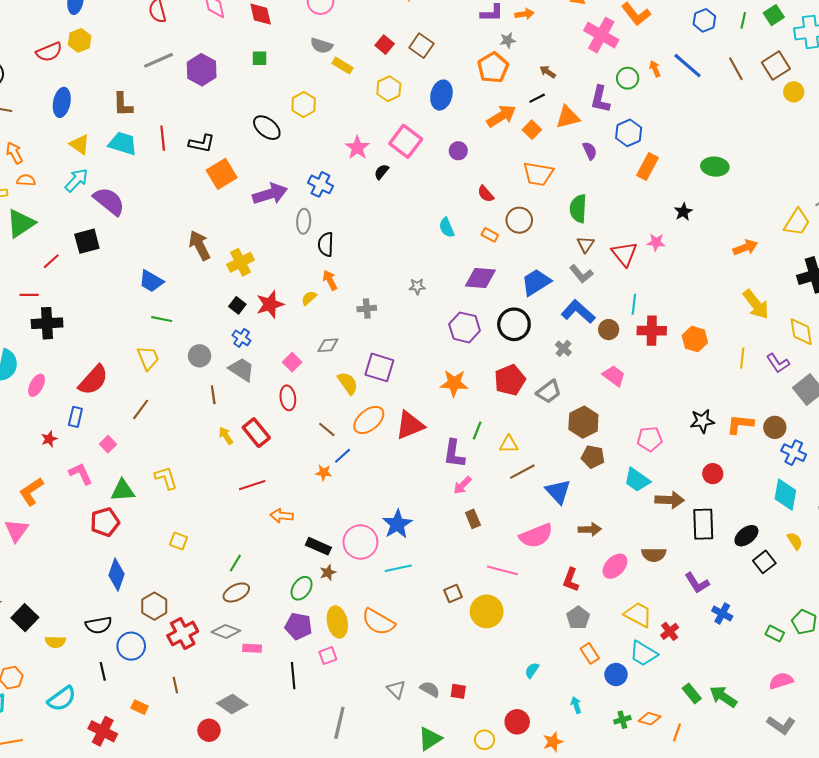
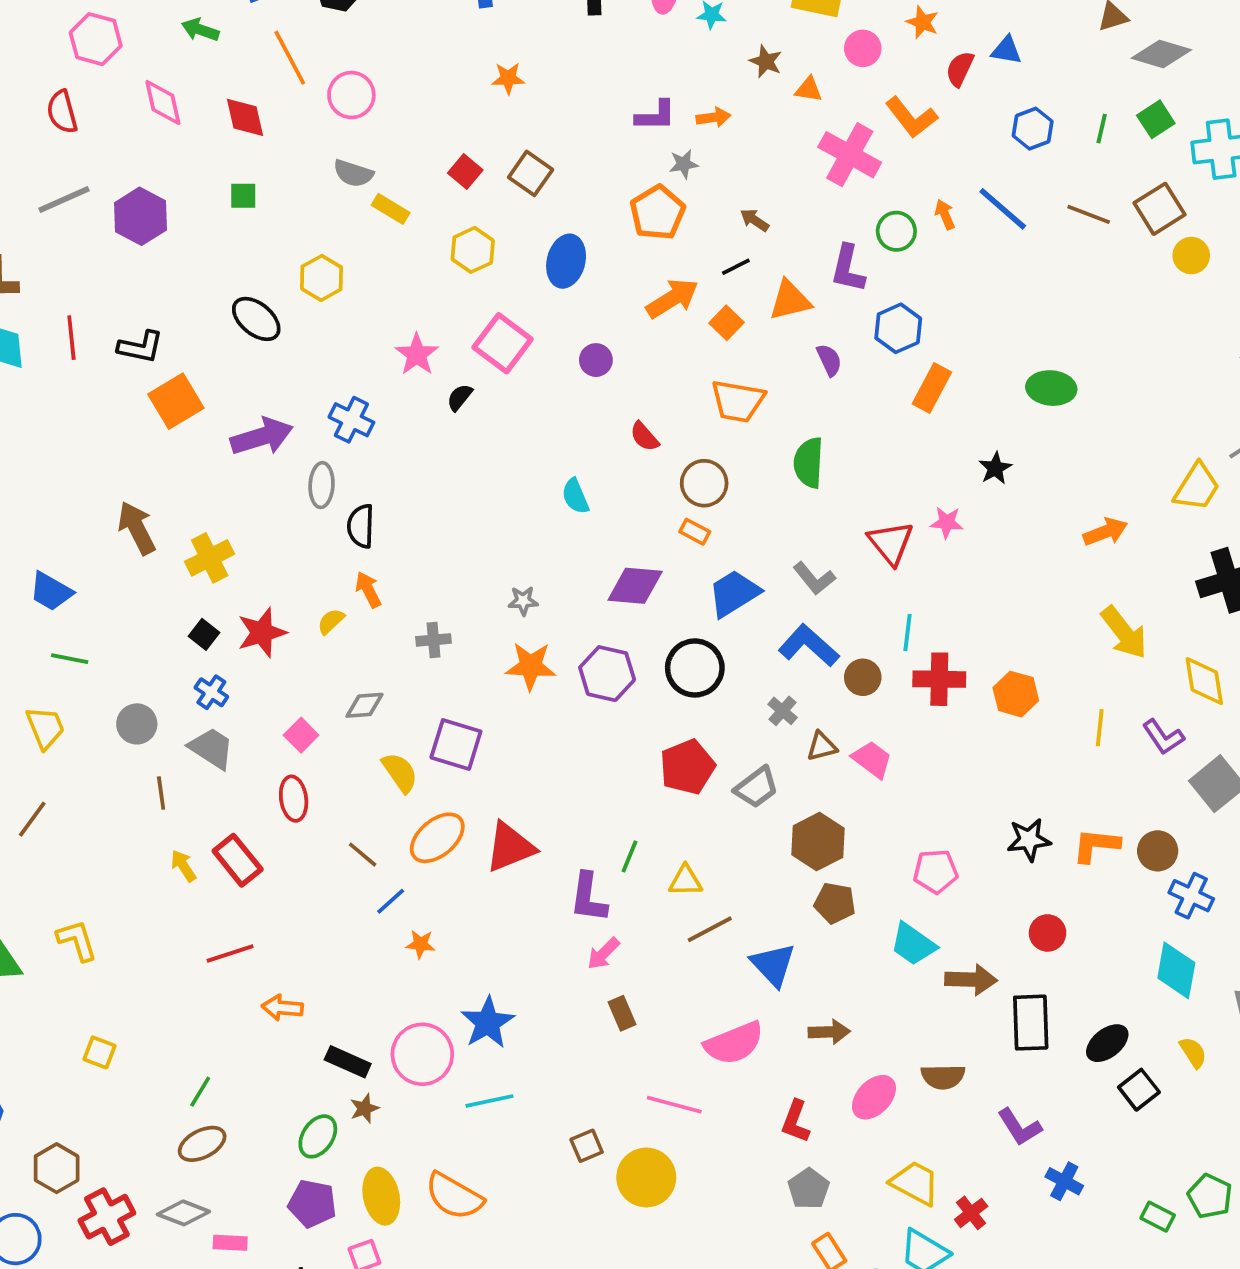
brown line: (736, 69) -> (1089, 214), turned -40
orange rectangle: (490, 235) -> (695, 532), moved
brown triangle: (586, 244) -> (822, 746), moved, turned 42
orange star: (454, 383) -> (531, 666), moved
orange star: (324, 473) -> (420, 944), moved

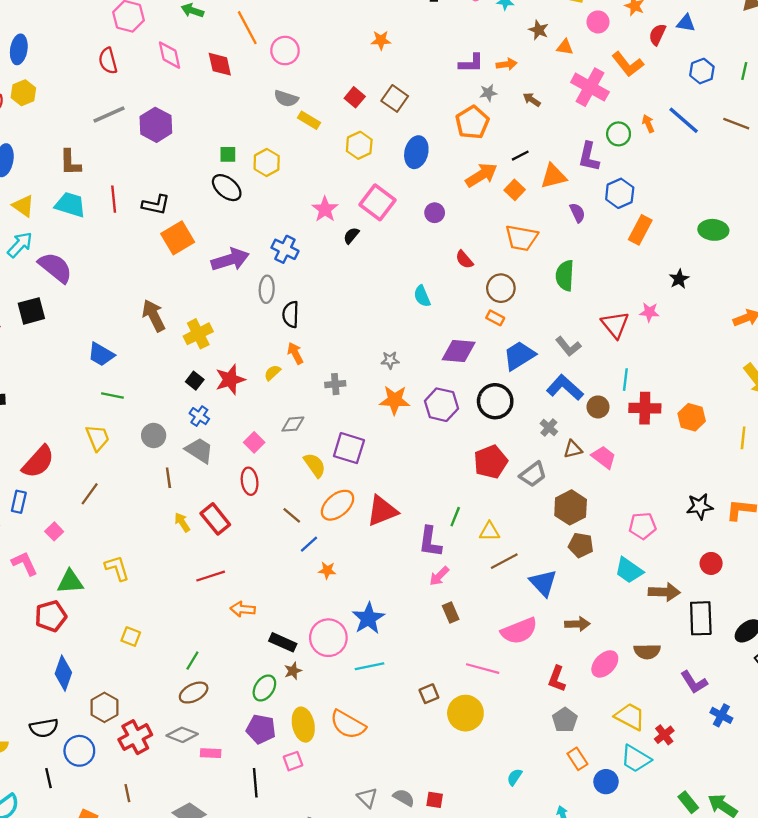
green square: (243, 196) -> (228, 154), moved
brown arrow: (755, 220) -> (532, 100), moved

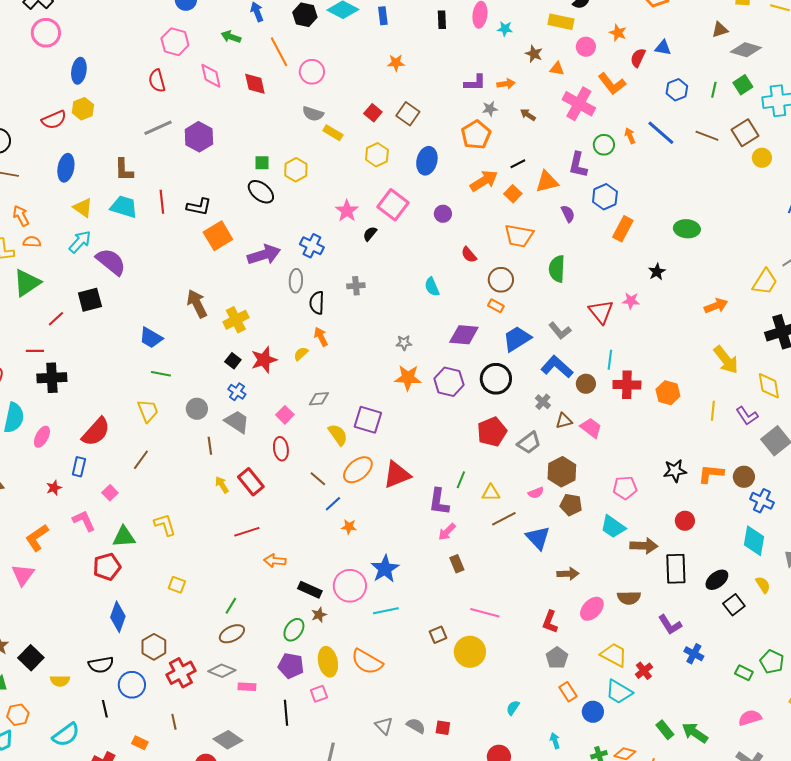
gray cross: (335, 384) -> (356, 286), moved
pink semicircle: (519, 631) -> (536, 493), moved, size x0.5

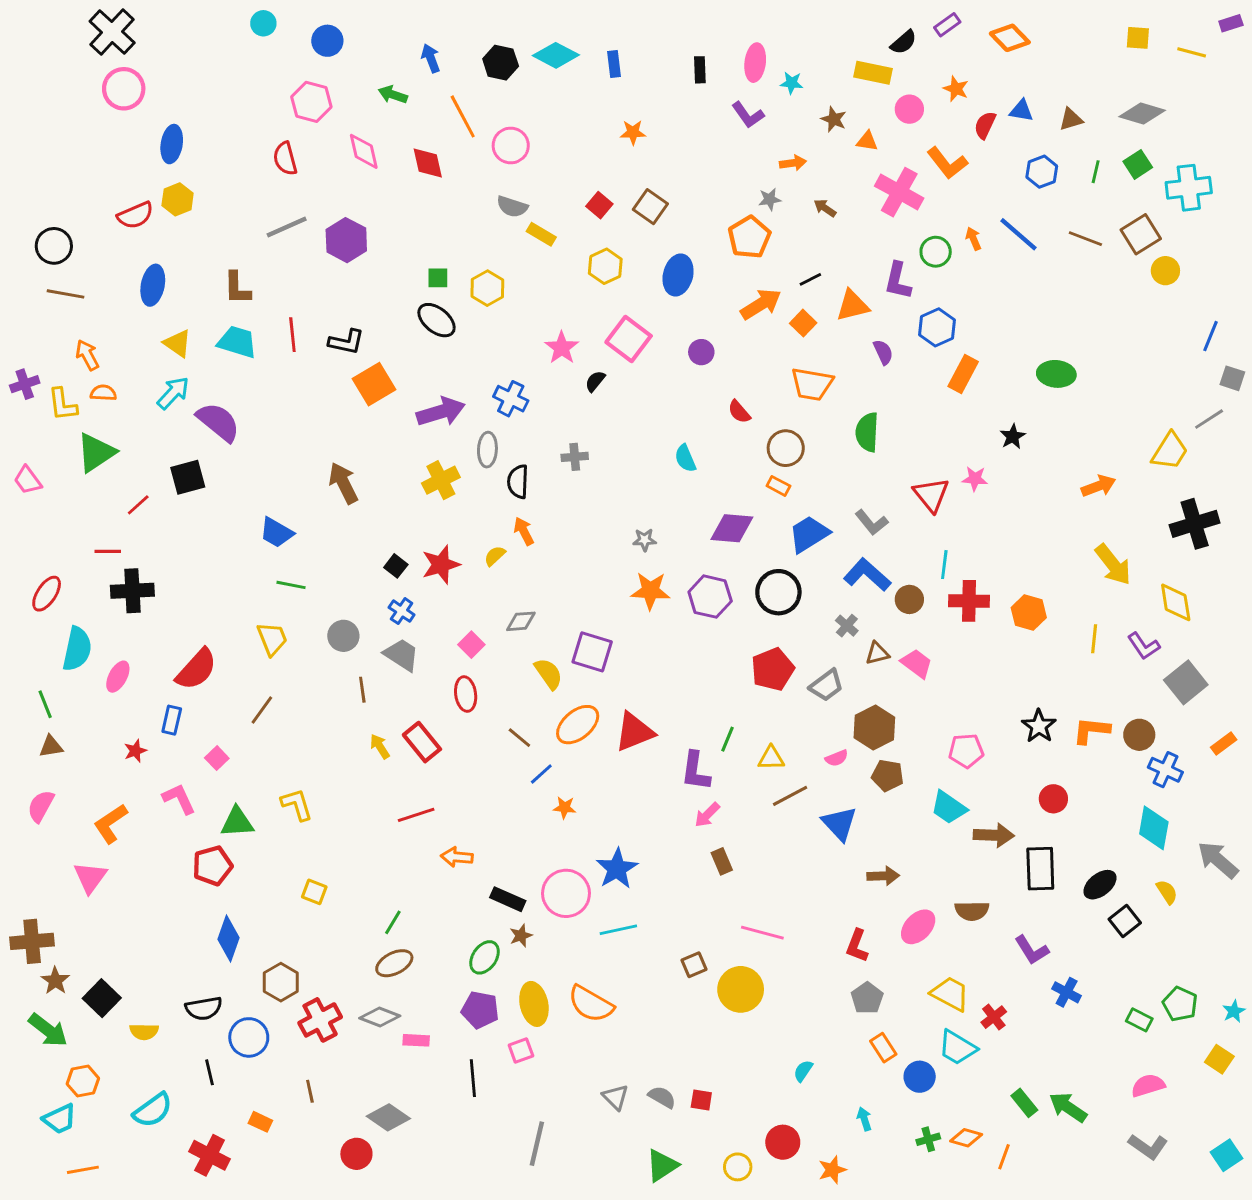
brown triangle: (720, 30) -> (1071, 119), moved
purple L-shape: (475, 83) -> (748, 115), moved, turned 55
yellow cross: (236, 320) -> (441, 480), moved
black star: (675, 471) -> (1039, 726), turned -30

